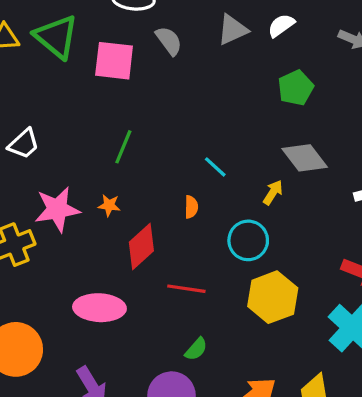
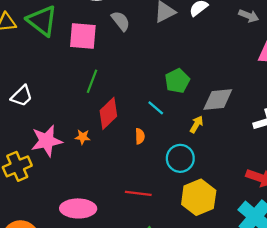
green pentagon: (296, 88) -> (177, 81), moved
green line: (123, 147) -> (92, 81), moved
gray diamond: (305, 158) -> (218, 100), turned -56
red diamond: (141, 247) -> (108, 113), moved

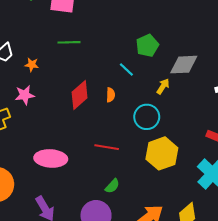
green line: (92, 81) -> (69, 42), turned 65
red diamond: (108, 113) -> (80, 95), moved
orange star: (83, 137) -> (32, 65), moved
pink star: (47, 141) -> (25, 95), size x0.7

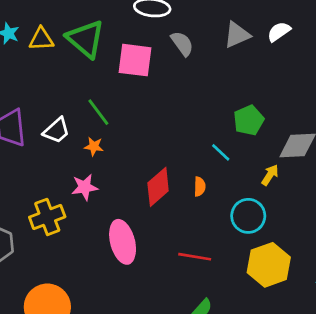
green line: (69, 42) -> (98, 112), moved, turned 55
pink ellipse: (51, 158) -> (123, 242), moved, turned 72

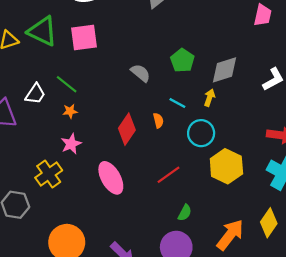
gray semicircle: (182, 44) -> (141, 73), moved
white trapezoid: (56, 131) -> (35, 94), moved
cyan line: (221, 152) -> (177, 103), moved
red line: (195, 257) -> (169, 175), turned -30

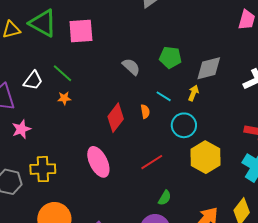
green pentagon: (182, 60) -> (170, 57), turned -30
pink star: (71, 144) -> (21, 129), moved
yellow cross: (49, 174) -> (43, 169), moved, turned 30

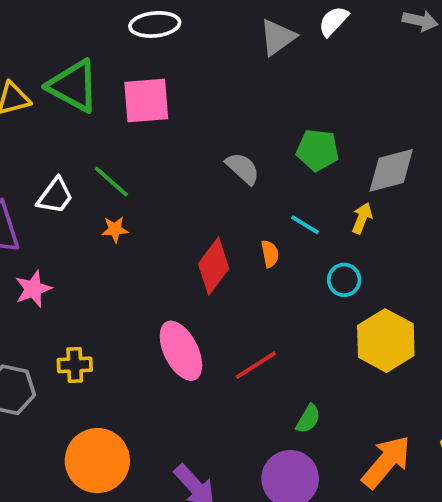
cyan circle: (184, 125) -> (344, 280), size x0.7
red line: (152, 162) -> (256, 365), moved
yellow cross: (43, 169) -> (75, 365), size x0.7

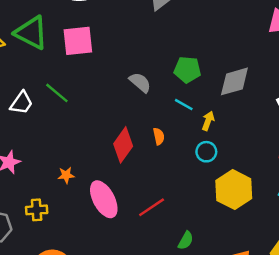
yellow arrow: (362, 218) -> (208, 121), moved
cyan line: (305, 225) -> (184, 105), moved
orange star: (115, 229) -> (66, 175), moved

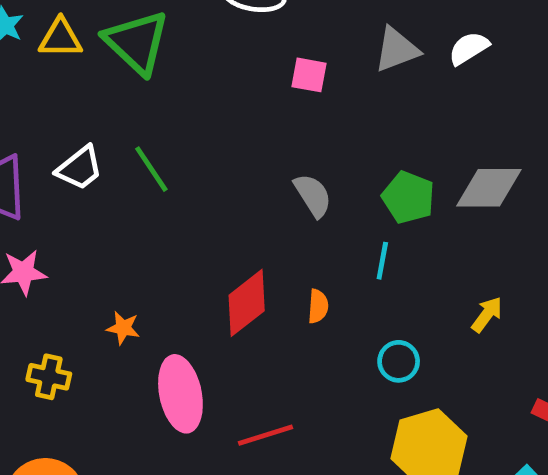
pink square: (78, 41) -> (309, 75), moved, size x0.6
gray diamond: (234, 81) -> (489, 188), moved
cyan line: (184, 105) -> (382, 261), turned 54
yellow arrow: (208, 121) -> (487, 314), moved

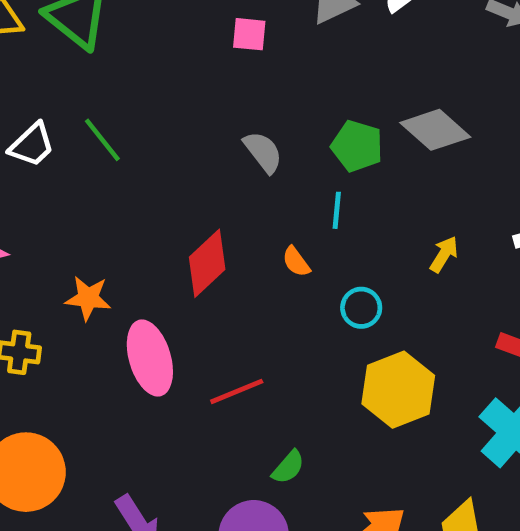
gray diamond: (489, 188) -> (435, 130), turned 46
orange semicircle: (318, 306) -> (296, 262), moved, turned 144
orange star: (123, 328) -> (88, 298), size x1.4

